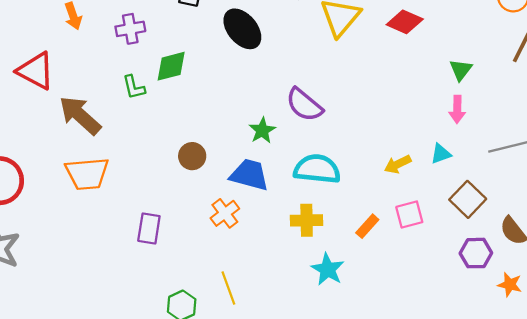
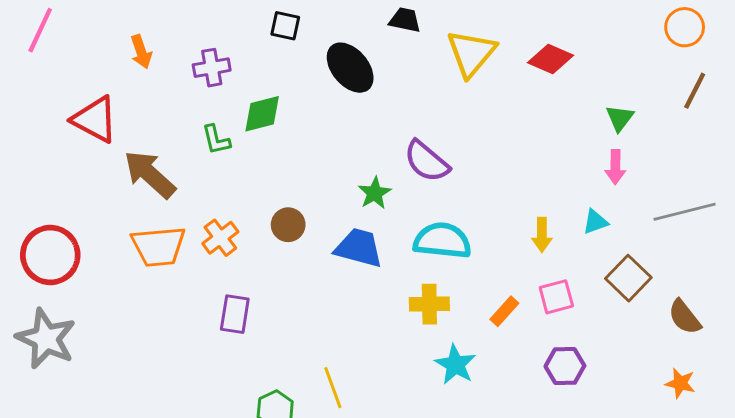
yellow arrow: (398, 164) -> (542, 235), turned -64
orange cross: (225, 213) -> (220, 238), moved
purple hexagon: (476, 253) -> (565, 366), moved

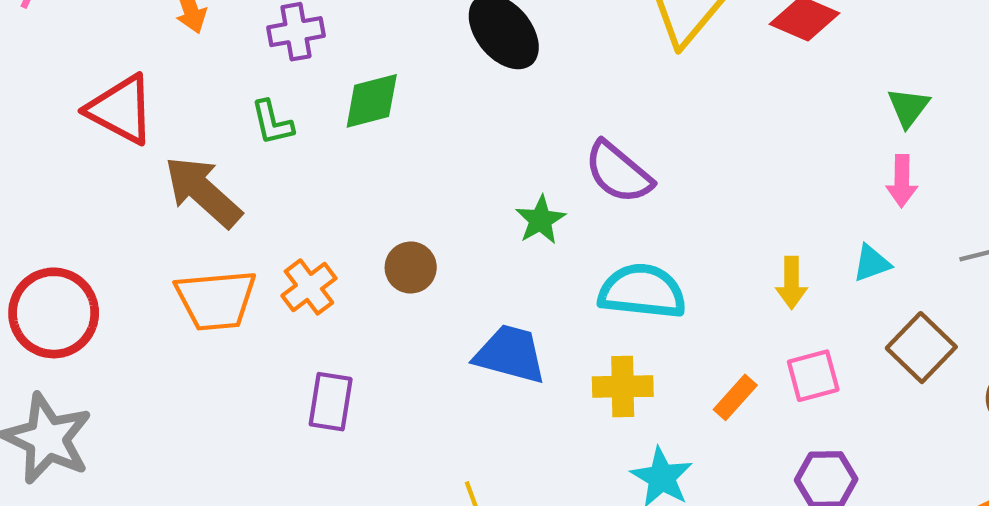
green L-shape: (216, 140) -> (272, 123), moved
blue trapezoid: (359, 248) -> (510, 354), moved

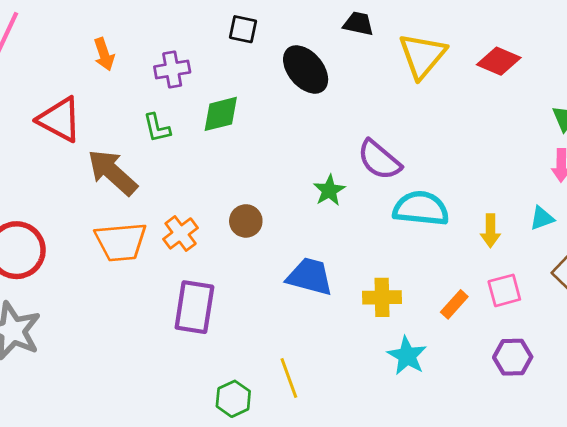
cyan semicircle: (642, 291) -> (421, 208), moved
purple rectangle: (331, 402) -> (194, 307), size x1.4

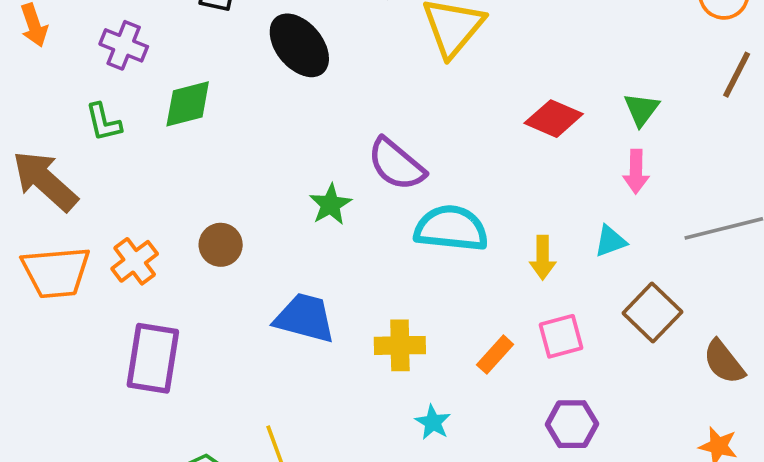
red diamond: (499, 61) -> (554, 119), moved
purple cross: (172, 69) -> (124, 45), turned 32
cyan star: (407, 356) -> (433, 422), size x0.7

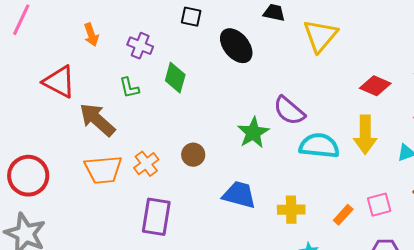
green diamond: (188, 104) -> (175, 78), turned -60
green star: (330, 205) -> (253, 133), size x1.4
yellow arrow: (543, 258) -> (365, 135), moved, size x1.6

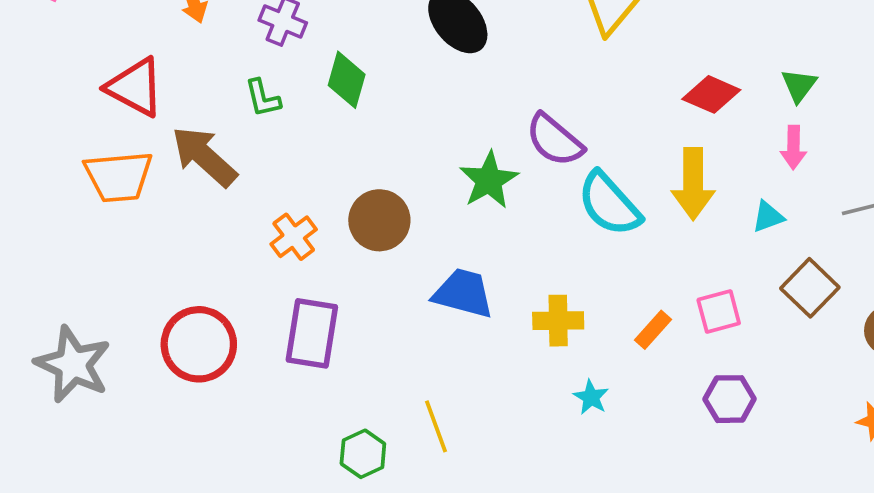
cyan semicircle: (319, 146) -> (609, 204), turned -138
brown circle: (193, 155) -> (379, 220), size x1.4
orange trapezoid: (103, 170) -> (119, 177), moved
red circle: (28, 176) -> (199, 344), moved

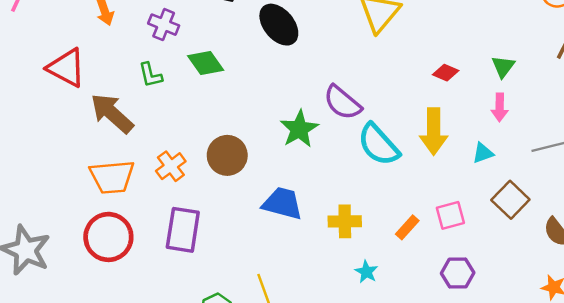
green diamond: (347, 80) -> (206, 63), turned -51
red diamond: (711, 94) -> (446, 73), size x0.7
orange trapezoid: (119, 177) -> (112, 177), moved

